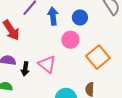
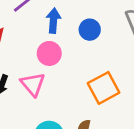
pink circle: (70, 40) -> (49, 53), moved

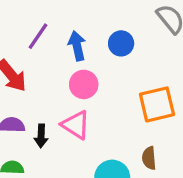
orange square: (104, 88) -> (157, 104), turned 32

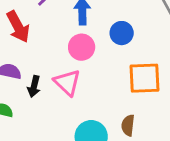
blue circle: (121, 43) -> (122, 33), moved

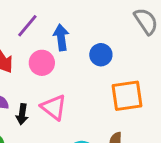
pink circle: (82, 47) -> (42, 63), moved

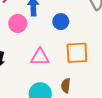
pink triangle: (54, 107) -> (40, 57), moved, turned -42

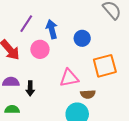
brown semicircle: (66, 86) -> (88, 94), moved, turned -88

